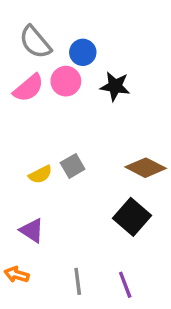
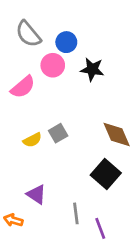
pink semicircle: (28, 88) -> (23, 87), moved
brown diamond: (146, 168) -> (117, 135), turned 40
purple triangle: (32, 230) -> (36, 194), moved
gray line: (78, 281) -> (76, 213), moved

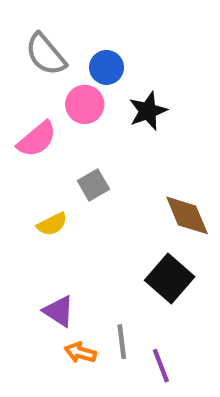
black star: (92, 69) -> (148, 111), turned -30
gray square: (58, 133) -> (93, 185), moved
orange arrow: (13, 220) -> (80, 353), moved

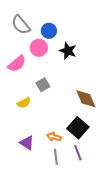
black star: (148, 111) -> (68, 51), turned -30
orange arrow: (80, 353) -> (54, 137), moved
purple line: (161, 366) -> (78, 153), moved

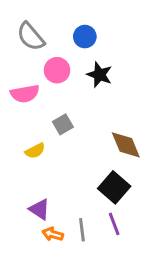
blue circle: (49, 31) -> (85, 37), moved
pink semicircle: (17, 64) -> (25, 94), turned 30
orange arrow: (54, 137) -> (53, 234), moved

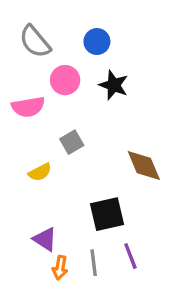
black square: (114, 187) -> (107, 214), moved, turned 36
orange arrow: (53, 234) -> (60, 268), turned -96

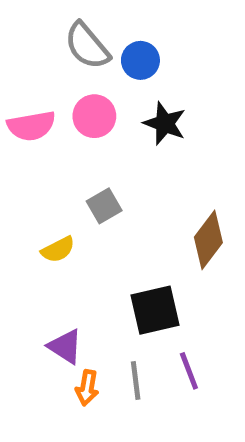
gray semicircle: (35, 42) -> (87, 46), moved
pink semicircle: (28, 107) -> (31, 126), moved
brown diamond: (144, 166) -> (208, 240), turned 60

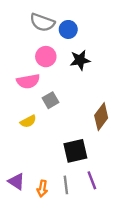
gray semicircle: (87, 46) -> (42, 22), turned -30
black star: (165, 123) -> (80, 60), turned -30
pink semicircle: (31, 126) -> (28, 81), moved
purple triangle: (65, 347) -> (16, 181), moved

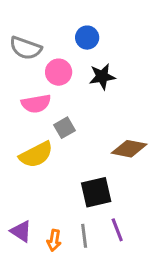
gray semicircle: (42, 22) -> (26, 48), moved
brown diamond: (101, 117) -> (129, 149), turned 64
yellow semicircle: (28, 121) -> (36, 155), size x1.6

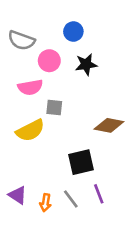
gray square: (65, 128) -> (54, 108), turned 36
gray line: (84, 236) -> (71, 199), turned -30

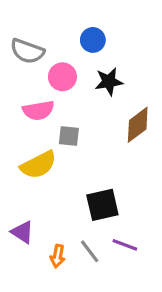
brown diamond: (109, 125) -> (138, 125), moved, turned -48
purple line: (99, 194) -> (125, 245), turned -48
purple triangle: (18, 195) -> (22, 232), moved

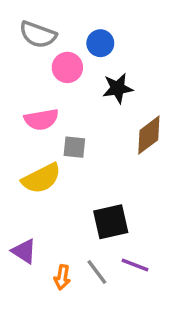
gray semicircle: (27, 51) -> (38, 35), moved
pink circle: (62, 77) -> (67, 67), moved

